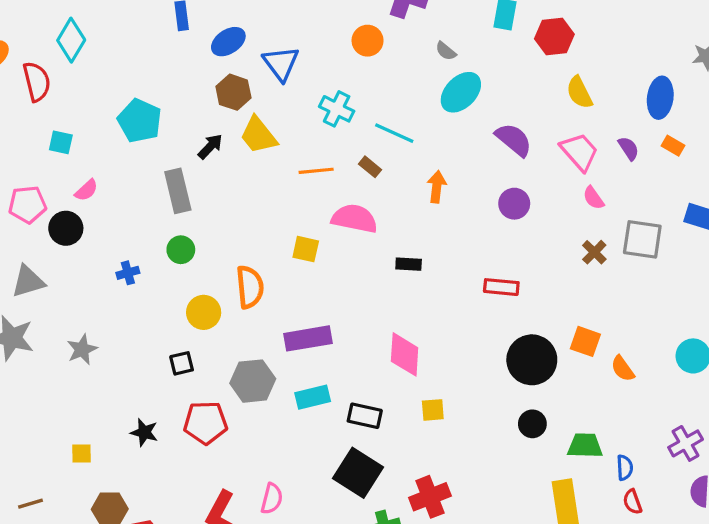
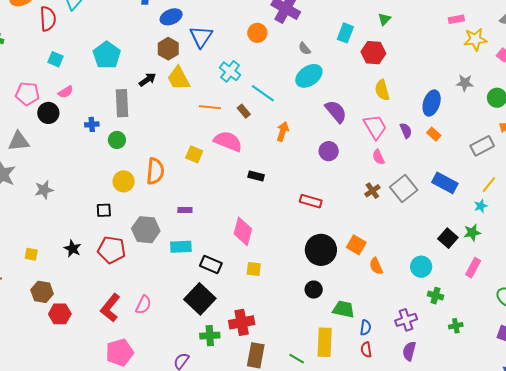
gray square: (642, 239) -> (404, 189), turned 32
blue cross: (128, 273) -> (92, 124), moved
purple rectangle: (308, 338) -> (185, 210), size x0.5

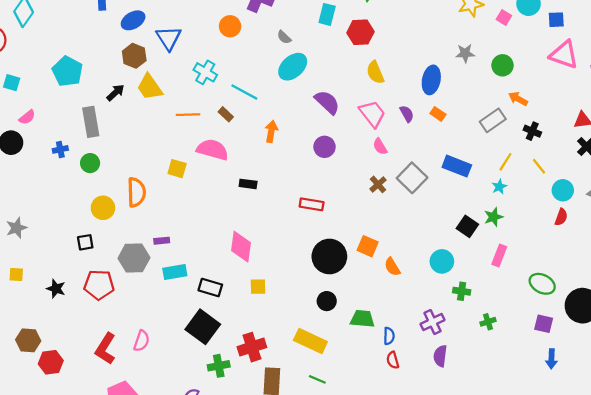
purple rectangle: (185, 210) -> (162, 241), moved
yellow square: (31, 254) -> (16, 275), moved
yellow rectangle: (325, 342) -> (310, 341), moved, turned -60

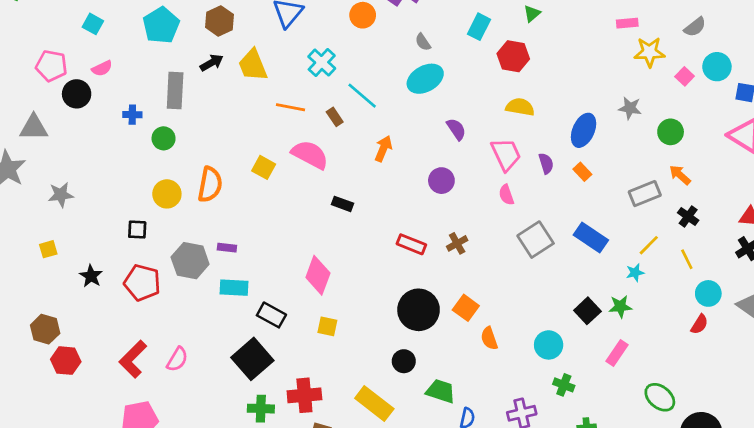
brown hexagon: (134, 56) -> (219, 21), moved
yellow semicircle: (375, 72) -> (520, 107), turned 110
purple semicircle: (327, 102) -> (456, 129), size x0.7
brown cross: (378, 184) -> (457, 243), moved
yellow square: (16, 275) -> (48, 249), turned -32

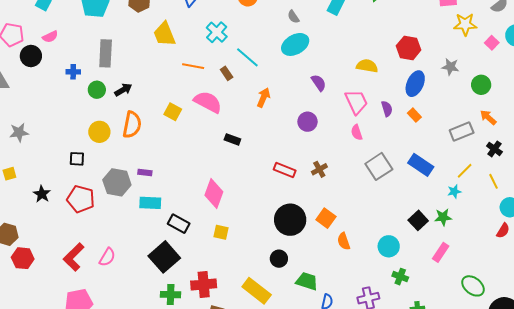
red hexagon: (513, 56) -> (409, 48), moved
black arrow: (212, 63) -> (123, 90), moved

